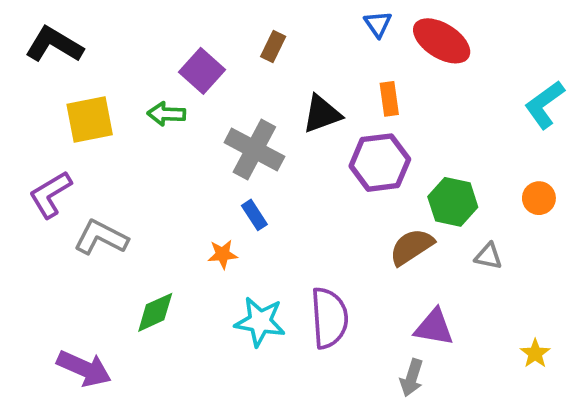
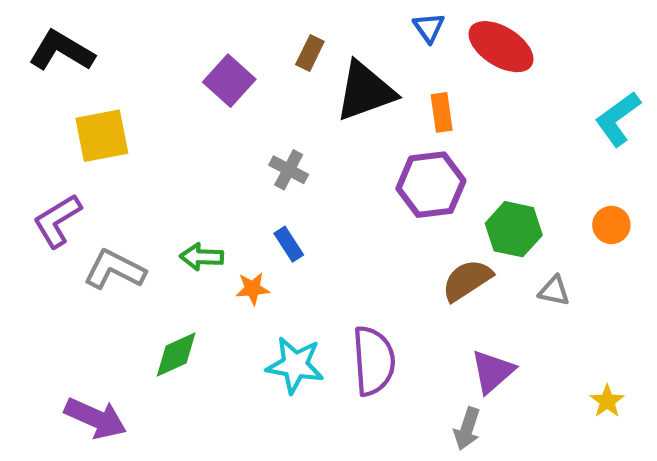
green arrow: (166, 114) -> (202, 257), moved
black triangle: (322, 114) -> (365, 91), moved, size x1.4
gray cross: (254, 149) -> (289, 170), size x0.6
purple triangle: (434, 327) -> (493, 371), turned -51

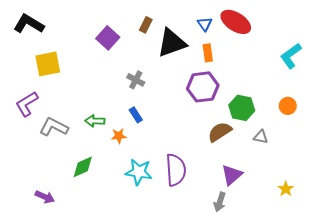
blue triangle: (429, 28) -> (205, 24), moved
purple arrow: (95, 418) -> (45, 197), size x0.7

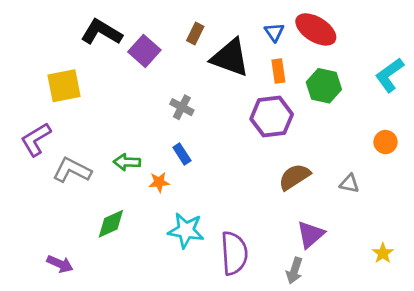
black L-shape: (29, 24) -> (102, 32), moved
black triangle: (172, 43) -> (230, 58), turned 40
green hexagon: (242, 108) -> (324, 86), moved
purple semicircle: (176, 170) -> (234, 253), moved

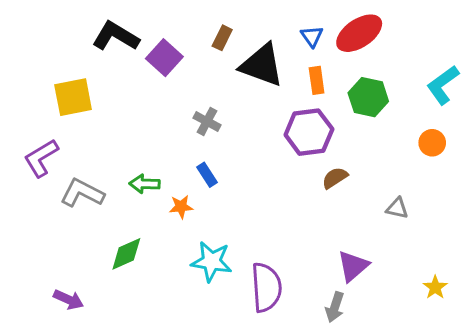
red ellipse: (316, 29) -> (359, 33), turned -66
orange circle: (386, 142) -> (432, 143), moved
brown semicircle: (294, 177) -> (335, 178), moved, size x0.7

